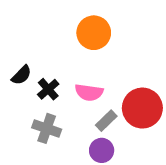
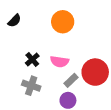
black semicircle: (22, 75) -> (14, 21), moved

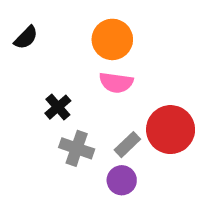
pink semicircle: (60, 62) -> (116, 83), moved
gray cross: (31, 86) -> (77, 148), moved

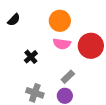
red circle: (171, 130) -> (91, 46), moved
gray cross: (77, 148) -> (35, 93), moved

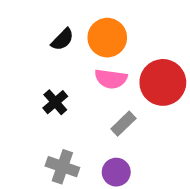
black semicircle: (14, 20) -> (62, 39), moved
gray rectangle: (68, 77) -> (123, 124), moved

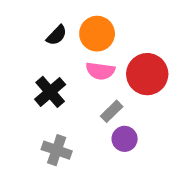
black cross: (55, 102) -> (50, 92), size x1.4
purple circle: (116, 172) -> (125, 139), moved

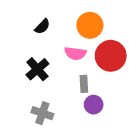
orange circle: (97, 34) -> (90, 25), moved
gray rectangle: (112, 111) -> (84, 84), turned -49

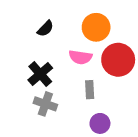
purple circle: (94, 105) -> (100, 123), moved
gray cross: (42, 113) -> (45, 104), moved

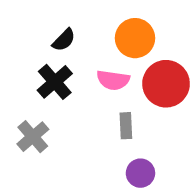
black cross: (40, 74) -> (55, 82), moved
gray cross: (45, 104) -> (33, 137), moved, turned 30

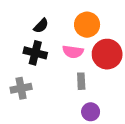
black cross: (55, 82) -> (35, 53), turned -35
gray cross: (33, 137) -> (21, 88), turned 30

